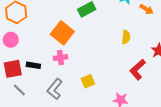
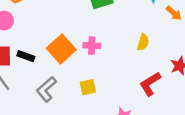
orange square: (62, 33) -> (61, 49), moved
pink cross: (60, 58) -> (92, 46), moved

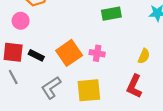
red L-shape: (150, 84) -> (134, 86), moved, turned -40
yellow square: (88, 87) -> (89, 90), size x1.6

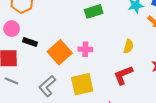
black rectangle: (36, 55) -> (30, 42), moved
gray line: (13, 77) -> (11, 81), turned -32
red L-shape: (134, 86) -> (123, 75), turned 50

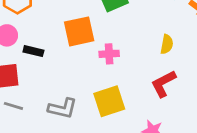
orange square: (60, 52) -> (79, 31), moved, turned 35
gray L-shape: (47, 86) -> (63, 108), turned -120

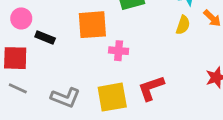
yellow semicircle: (167, 44) -> (183, 25), moved
red L-shape: (163, 84) -> (151, 88), moved

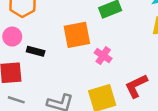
pink cross: (119, 51) -> (103, 56), turned 35

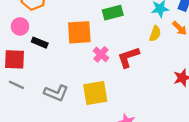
red L-shape: (136, 86) -> (128, 57), moved

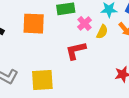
pink cross: (101, 54) -> (84, 24), moved

